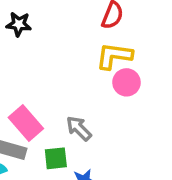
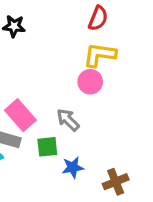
pink circle: (126, 82) -> (90, 82), moved

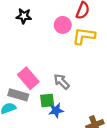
pink circle: (90, 82) -> (63, 25), moved
blue star: (73, 167) -> (56, 110), moved

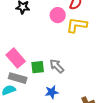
pink rectangle: (28, 78) -> (16, 58), moved
green square: (47, 100) -> (38, 67), moved

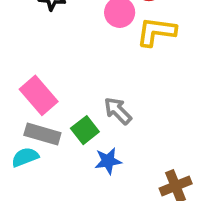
green square: (38, 67) -> (85, 130), moved, turned -32

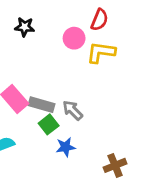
gray rectangle: (42, 134) -> (42, 105), moved

